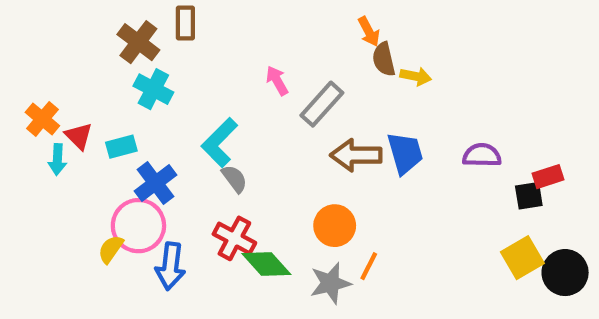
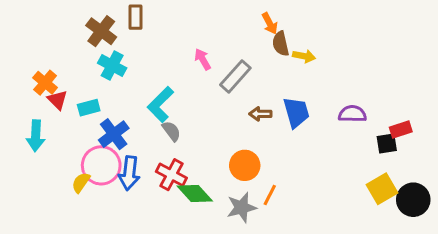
orange cross: (42, 119) -> (45, 83), moved
brown arrow: (356, 155) -> (260, 114), size x0.6
cyan arrow: (57, 160) -> (36, 136), moved, size x1.4
blue arrow: (170, 266) -> (129, 173), moved

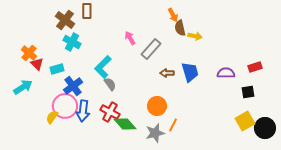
red rectangle: (401, 129) -> (255, 67), moved
cyan arrow: (36, 136) -> (23, 87), turned -126

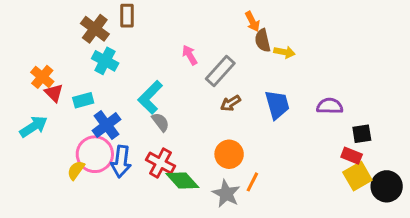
red rectangle: (255, 67) -> (352, 156), moved, turned 40
brown arrow: (167, 73) -> (231, 103), moved, turned -32
gray star: (155, 133) -> (226, 194), turned -30

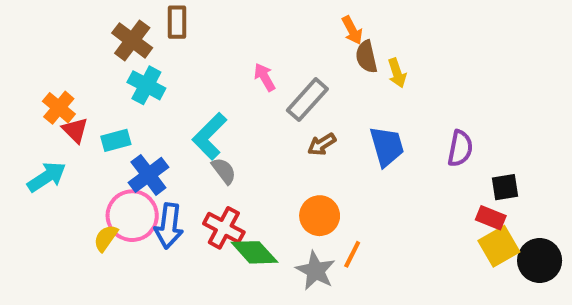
yellow arrow: (285, 52) -> (397, 73), turned 60
purple semicircle: (330, 106) -> (460, 148), turned 100

